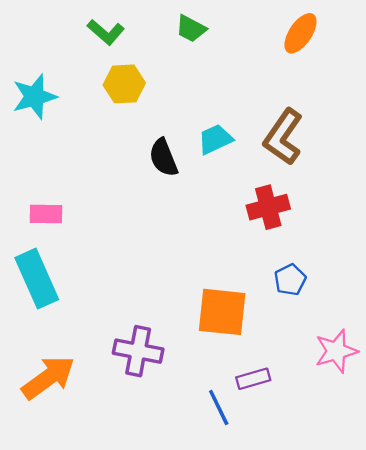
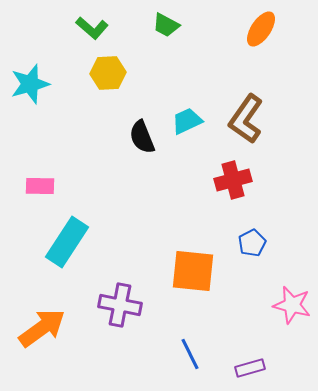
cyan rectangle: (37, 279) -> (67, 242), moved, turned 57
pink star: (336, 351) -> (292, 305), turned 30
purple rectangle: (253, 379) -> (250, 368), moved

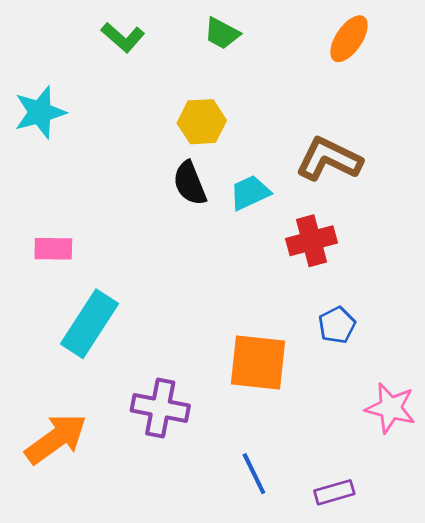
yellow hexagon: (108, 73) -> (202, 122), moved
brown L-shape: (246, 119) -> (329, 159), turned 81
cyan trapezoid: (187, 121) -> (250, 193), moved

